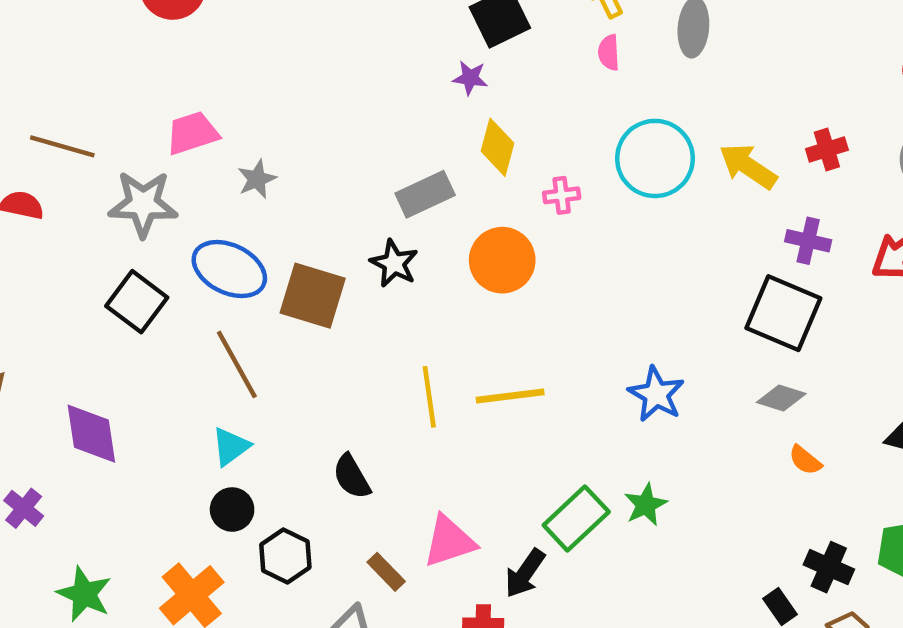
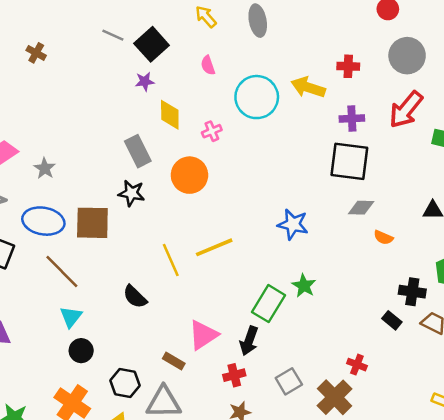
pink semicircle: (609, 52) -> (208, 65), moved
red cross: (827, 149) -> (348, 66), turned 35
gray rectangle: (425, 194) -> (138, 151), turned -76
black semicircle: (352, 477) -> (135, 297), moved
black hexagon: (285, 556) -> (125, 383), moved

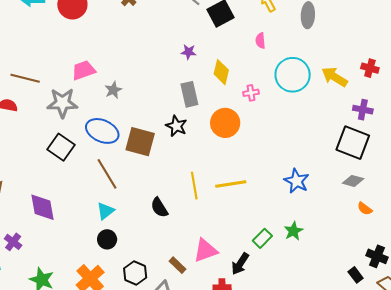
purple star: (145, 81) -> (189, 52), moved
green rectangle: (268, 304) -> (262, 238), size x0.7

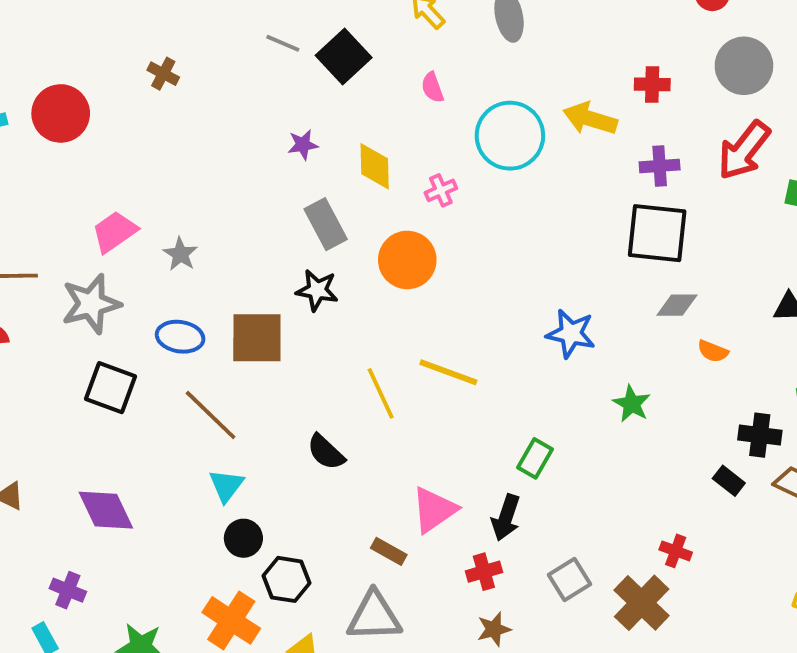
blue ellipse: (102, 131) -> (180, 337), size x0.7
yellow line: (231, 184) -> (448, 372), turned 44
green star: (293, 231) -> (632, 404), moved
black hexagon: (135, 273) -> (286, 579), moved

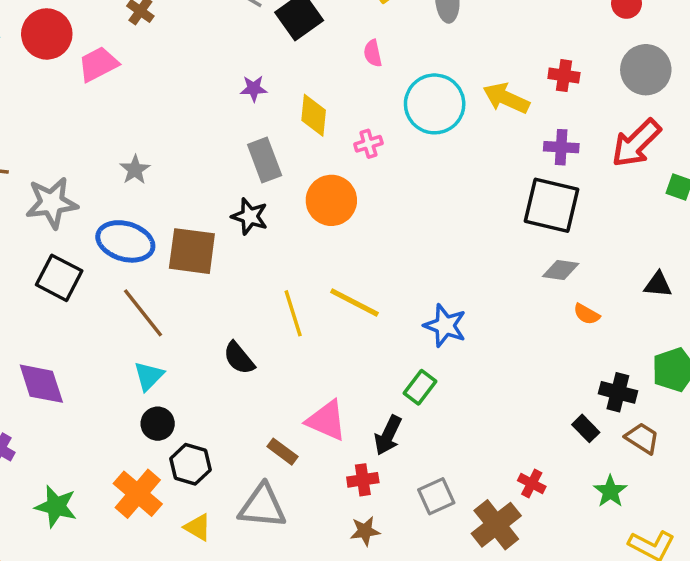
pink trapezoid: (114, 232) -> (98, 64), moved
blue star: (571, 334) -> (445, 326), moved
blue ellipse: (180, 337) -> (125, 241), size x1.4
green star: (632, 404) -> (610, 491), moved
pink triangle: (434, 510) -> (326, 420), turned 51

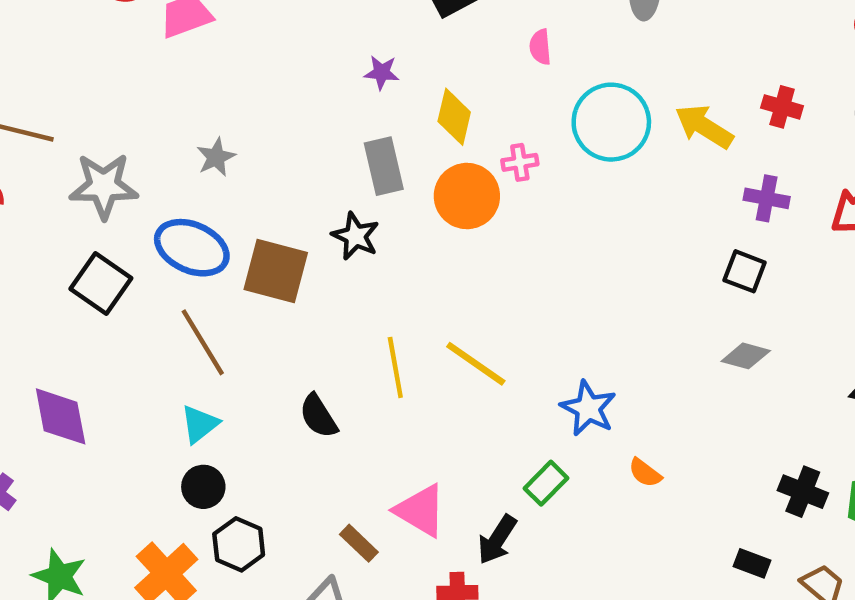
orange circle: (331, 200) -> (467, 196), moved
black square: (551, 205) -> (745, 271), size x0.6
orange semicircle: (587, 314) -> (645, 473), moved
black cross: (618, 392) -> (803, 492), moved
black rectangle: (586, 428) -> (752, 563), turned -32

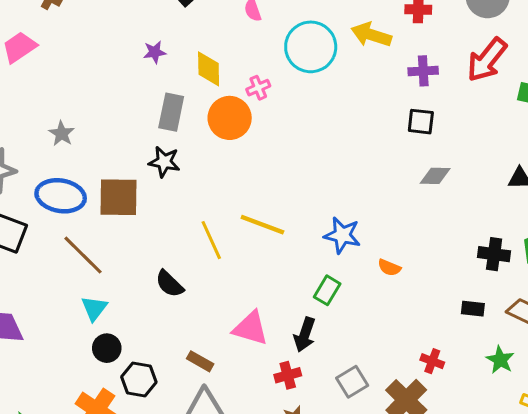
gray rectangle: (384, 166) -> (171, 112), turned 39
brown rectangle: (359, 543) -> (200, 361), moved

